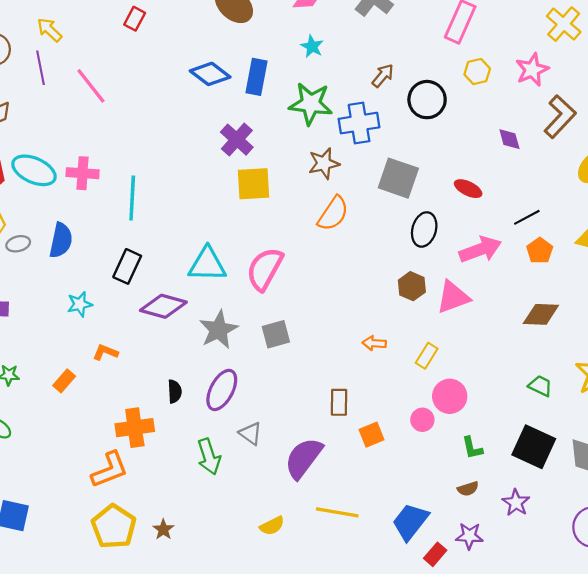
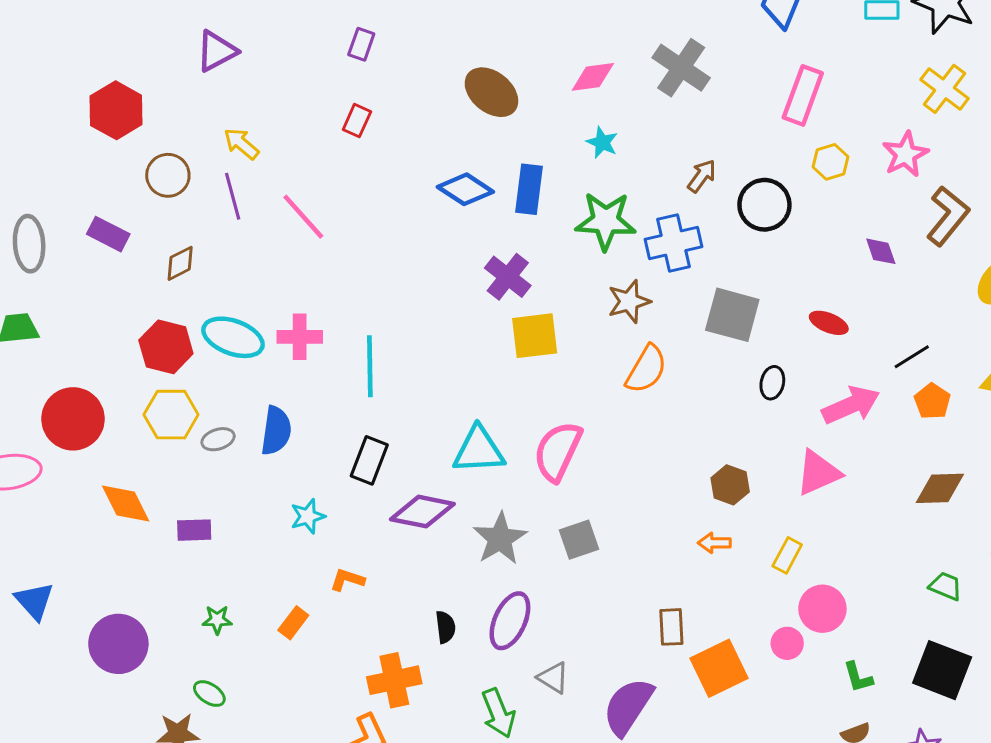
black ellipse: (424, 229) -> (772, 383), size x0.7
brown hexagon: (412, 286) -> (730, 485), moved
orange square: (372, 435) -> (719, 668), size x1.6

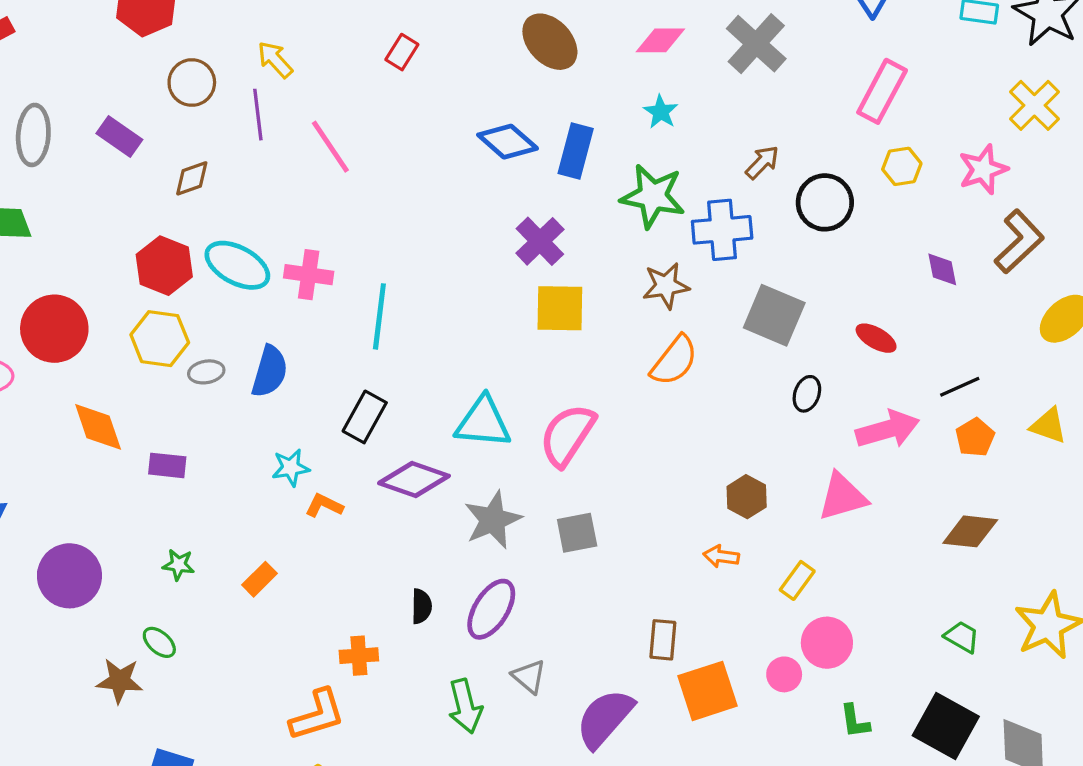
orange L-shape: (347, 580) -> (324, 506), moved
orange cross: (394, 680) -> (359, 656), size x0.7

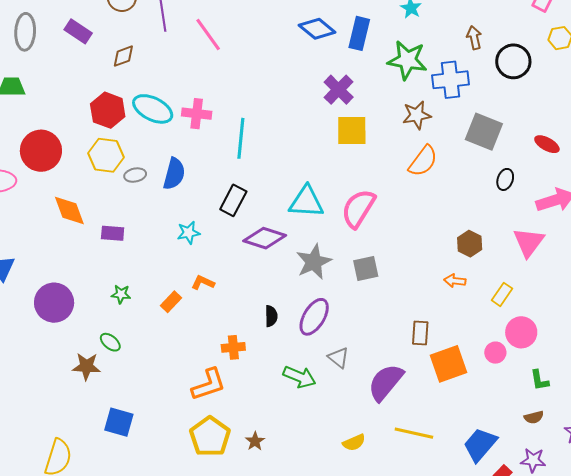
brown arrow: (762, 162) -> (474, 38), turned -55
pink triangle: (842, 497) -> (529, 242), turned -36
orange L-shape: (324, 506) -> (203, 283), moved
green arrow: (465, 706) -> (300, 377), turned -52

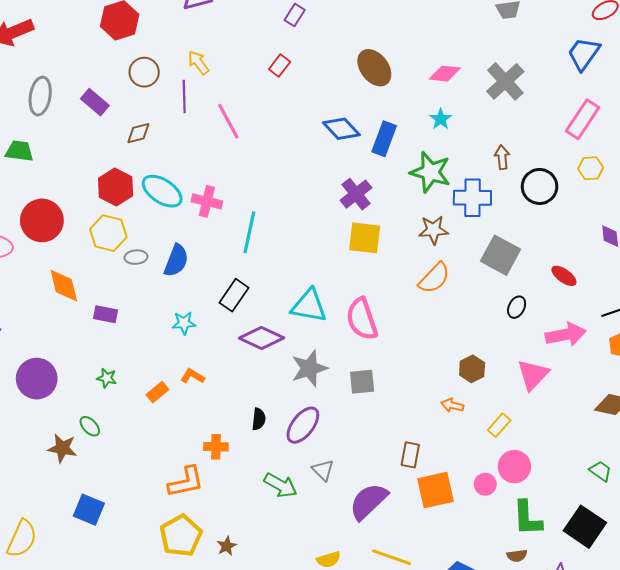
pink semicircle: (358, 208) -> (362, 319), turned -57
green L-shape: (540, 380) -> (527, 518), size x1.6

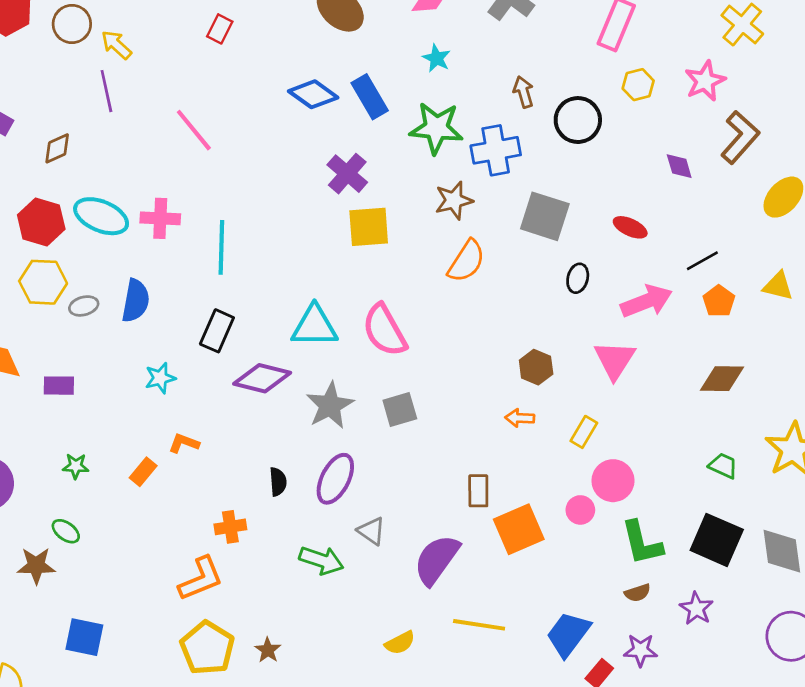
brown circle: (144, 72) -> (72, 24), moved
pink line: (228, 121) -> (194, 130), moved
blue rectangle: (384, 139) -> (370, 97), turned -40

